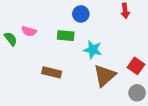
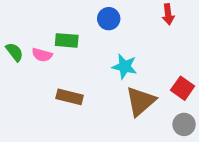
pink semicircle: (29, 31) -> (42, 55), moved
green rectangle: (66, 36) -> (67, 40), moved

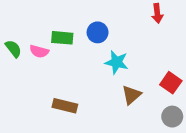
blue circle: (109, 19) -> (98, 32), moved
brown rectangle: (70, 97) -> (65, 106), moved
brown triangle: (141, 101) -> (131, 95), size x0.7

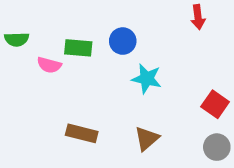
green semicircle: (13, 49) -> (17, 39), moved, turned 126
brown triangle: (131, 95) -> (147, 139), moved

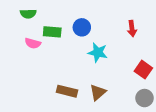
red arrow: (198, 17) -> (132, 29), moved
green semicircle: (17, 39) -> (28, 14), moved
brown rectangle: (82, 133) -> (67, 91), moved

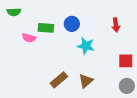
green semicircle: (28, 14) -> (14, 12), moved
red square: (143, 70) -> (126, 61), turned -35
brown rectangle: (67, 91) -> (59, 80), turned -54

